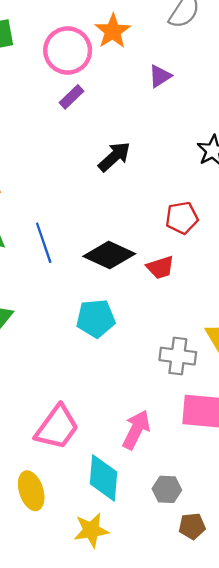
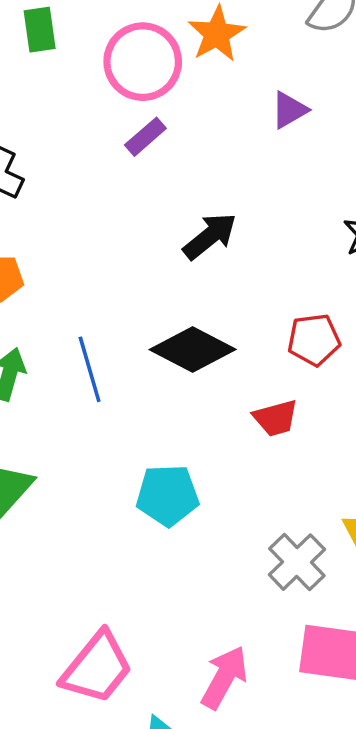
black diamond: (109, 255) -> (193, 349), moved
gray cross: (178, 356) -> (297, 562), turned 36

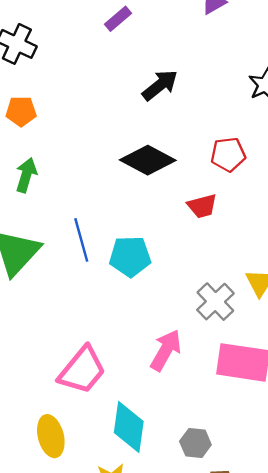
blue line: (90, 369) -> (81, 240), moved
pink arrow: (224, 677) -> (166, 350), moved

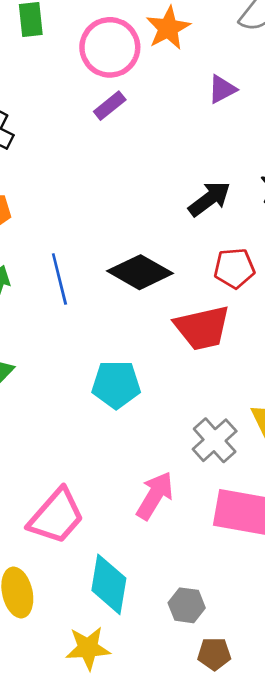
black arrow: (160, 85) -> (209, 199), moved
red trapezoid: (202, 206) -> (202, 328), size x1.6
blue line: (81, 240) -> (59, 279), moved

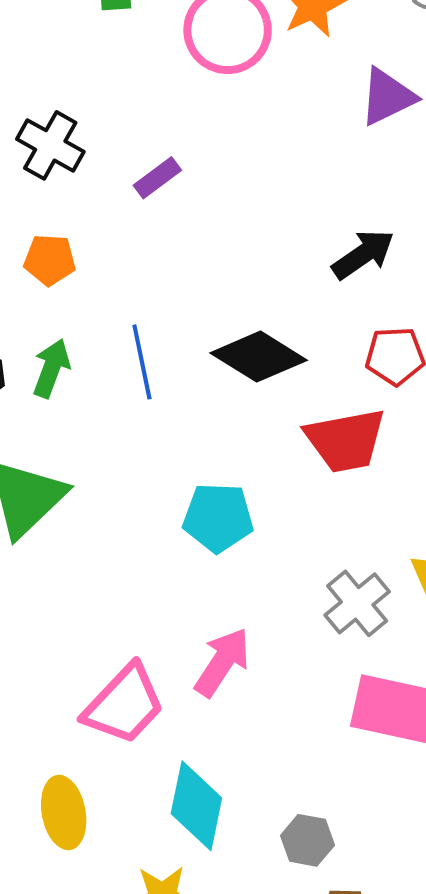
purple triangle: (222, 89) -> (387, 97), size x1.4
purple rectangle: (110, 106) -> (157, 178), moved
pink arrow: (155, 496) -> (222, 662), moved

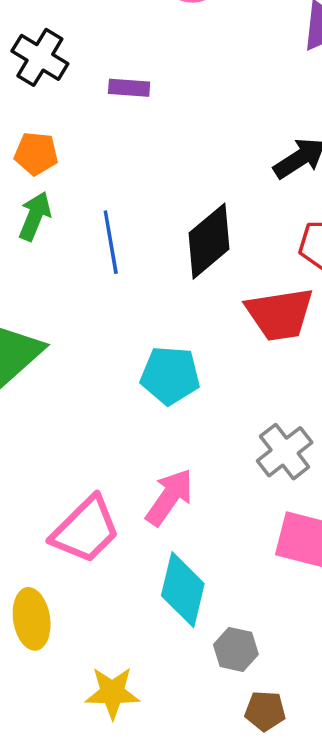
purple rectangle: (157, 178) -> (129, 88), turned 39
black diamond: (259, 357) -> (209, 241), turned -74
green arrow: (51, 368) -> (35, 216), moved
cyan diamond: (196, 806) -> (183, 590), moved

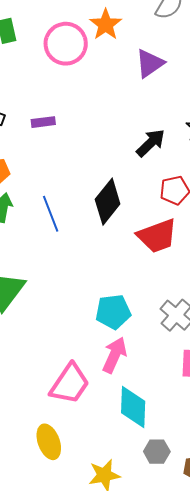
cyan pentagon: (170, 375) -> (113, 312), moved
gray hexagon: (236, 649) -> (157, 452), moved

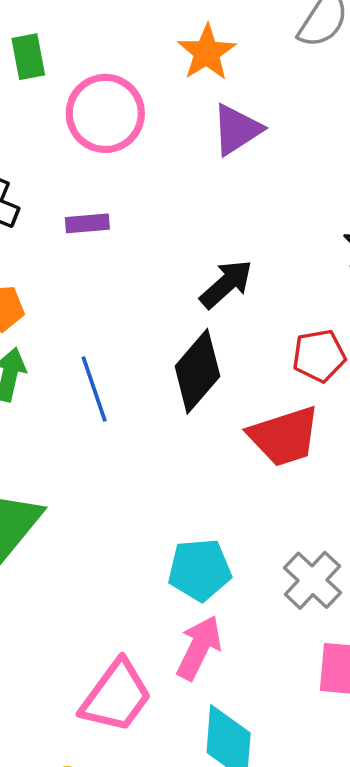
pink circle: (66, 44) -> (105, 113), moved
purple triangle: (150, 63) -> (237, 130), moved
black arrow: (151, 143) -> (226, 284), moved

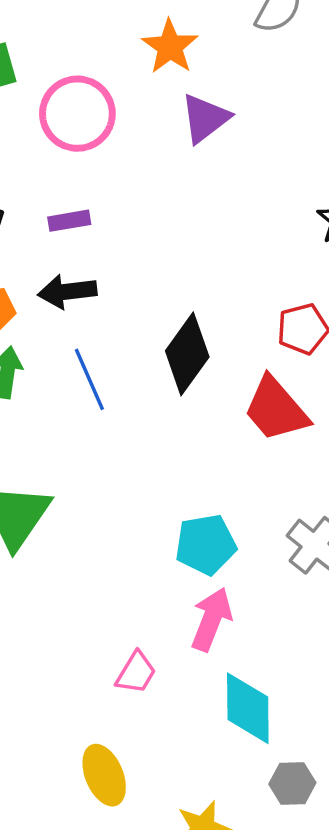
black arrow: (226, 284) -> (67, 292), moved, turned -140
red trapezoid: (284, 436) -> (276, 409), turned 72
pink trapezoid: (116, 696) -> (136, 673), size x0.6

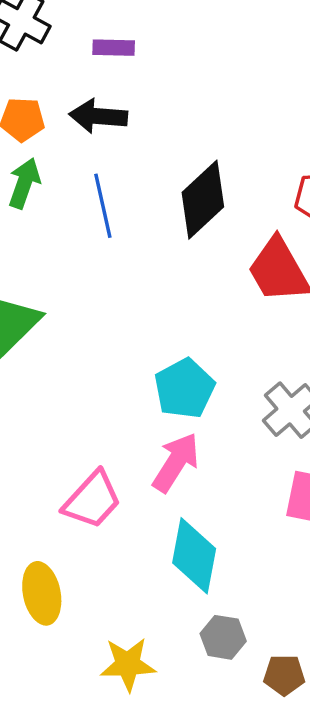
cyan pentagon: (206, 545) -> (184, 389), turned -30
pink trapezoid: (136, 673) -> (92, 500), size x1.4

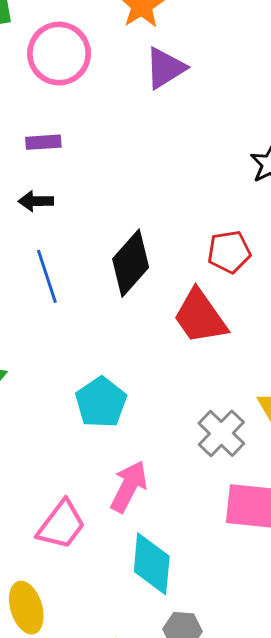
black arrow: (98, 116) -> (36, 201), size x0.7
cyan pentagon: (184, 389) -> (101, 402), moved

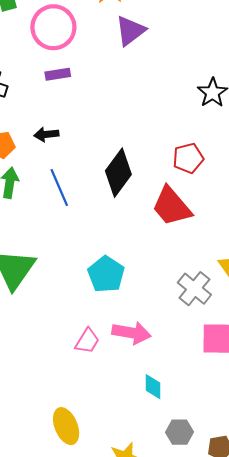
purple rectangle: (43, 142) -> (58, 74), moved
pink arrow: (129, 487) -> (132, 333), turned 78
pink trapezoid: (61, 525) -> (87, 341), moved, size x0.7
cyan diamond: (152, 564) -> (153, 387), size x0.6

